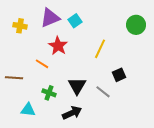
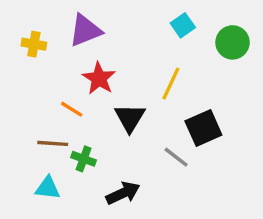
cyan square: (75, 21) -> (183, 25), moved
black square: (119, 75) -> (203, 128), size x1.5
brown line: (14, 78) -> (53, 143), moved
black triangle: (77, 86) -> (130, 118), moved

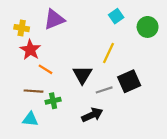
red star: (99, 78) -> (30, 50), moved
gray line: (176, 157) -> (104, 90), moved, turned -56
green cross: (84, 159) -> (53, 101), turned -32
black arrow: (123, 193) -> (92, 115), moved

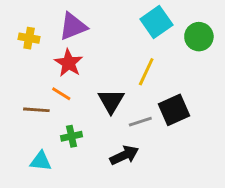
cyan square: (116, 16) -> (156, 22), size x1.5
red star: (30, 50) -> (69, 63), moved
brown line: (34, 91) -> (36, 110), moved

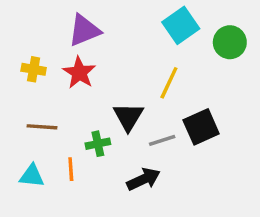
yellow cross: (29, 38) -> (34, 69), moved
orange line: (61, 94) -> (71, 169), moved, turned 54
green cross: (71, 136) -> (98, 144), moved
cyan triangle: (41, 161) -> (32, 176), moved

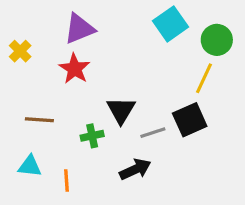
yellow cross: (34, 69) -> (20, 51), moved, turned 35
yellow line: (169, 83) -> (204, 78), moved
orange line: (71, 169) -> (67, 181), moved

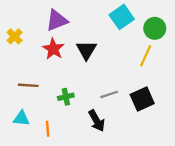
black triangle: (121, 110) -> (86, 50), moved
black square: (190, 120) -> (142, 99), moved
black arrow: (135, 169) -> (97, 121), turned 85

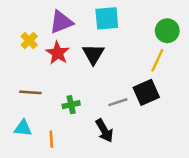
cyan square: (122, 17) -> (107, 18), moved, turned 30
yellow cross: (15, 36) -> (29, 41), moved
black square: (142, 99) -> (146, 92), moved

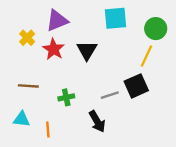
cyan square: (107, 18) -> (116, 18), moved

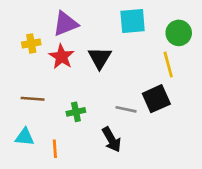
yellow cross: (27, 38) -> (31, 43), turned 35
yellow line: (147, 56) -> (168, 65), turned -40
gray line: (110, 95) -> (126, 109), turned 30

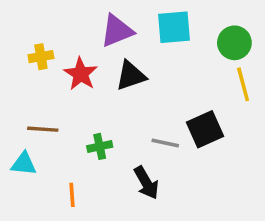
purple triangle: (65, 24) -> (117, 31), moved
black triangle: (100, 58) -> (131, 76), turned 40
yellow line: (168, 65) -> (243, 84), moved
cyan triangle: (25, 137) -> (24, 164), moved

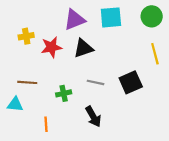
green circle: (234, 43) -> (152, 16), moved
red star: (81, 74) -> (51, 47), turned 30
gray line: (165, 143) -> (96, 82), moved

